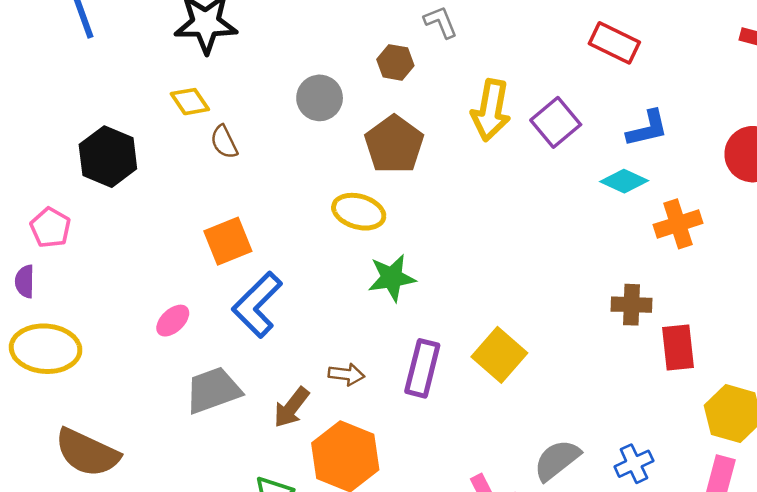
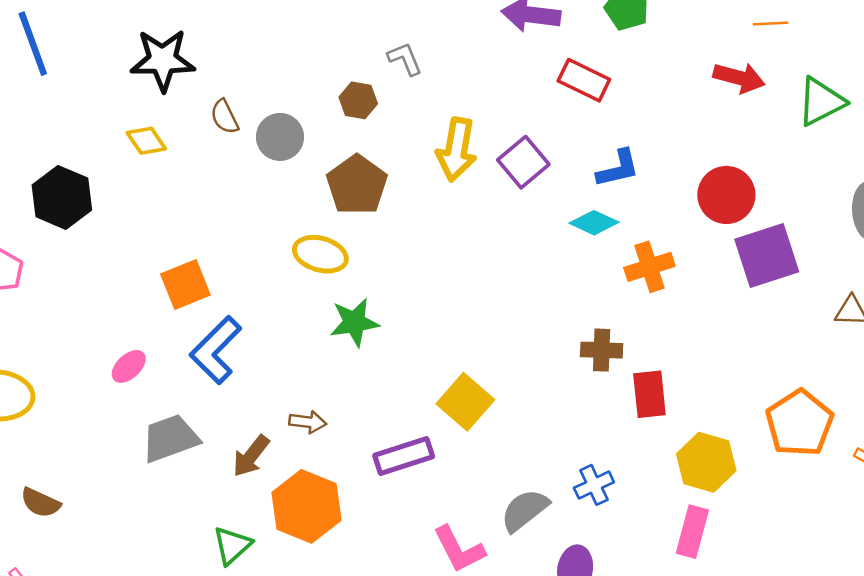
brown semicircle: (224, 142) -> (225, 117), moved
purple rectangle: (422, 368) -> (404, 456), moved, turned 58
brown semicircle: (87, 453) -> (40, 503), size x0.6
blue cross: (634, 464) -> (594, 485), moved

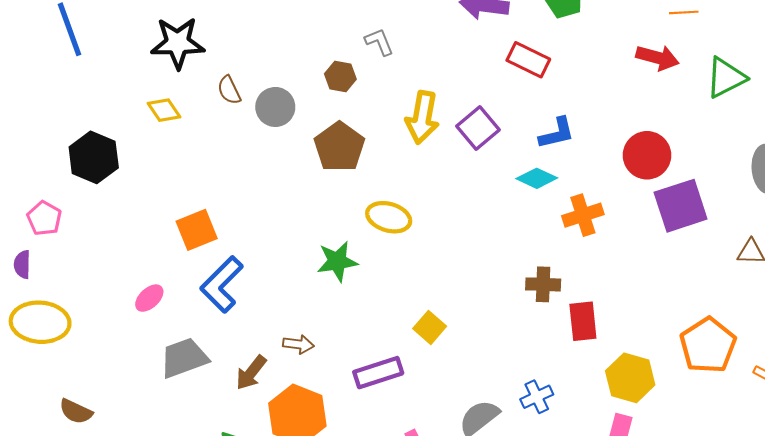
yellow ellipse: (320, 254) -> (389, 217), moved
yellow square: (465, 402) -> (430, 327), size x0.7

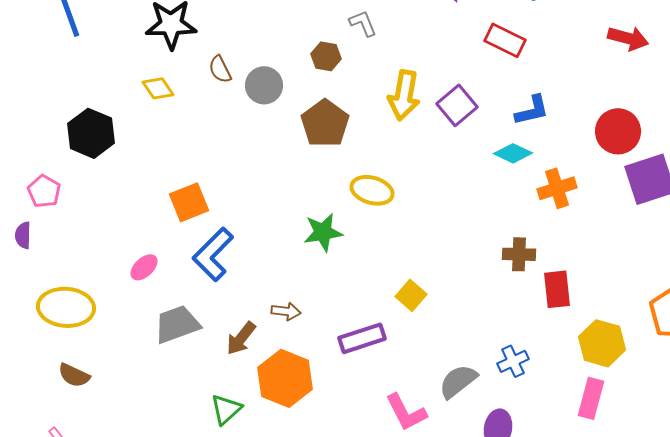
yellow ellipse: (40, 322) -> (66, 307), moved

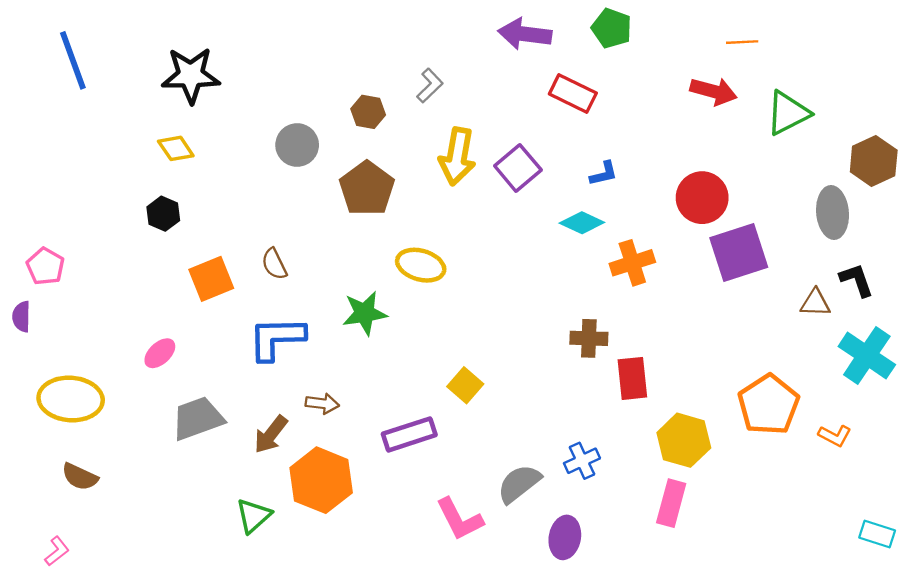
gray L-shape: (363, 23) -> (430, 86), moved, turned 68
brown semicircle: (220, 69) -> (274, 264), moved
blue L-shape: (532, 110) -> (604, 174), size x0.7
black hexagon: (91, 133) -> (163, 214), moved, size x0.6
blue L-shape: (213, 254) -> (277, 338), moved, turned 44

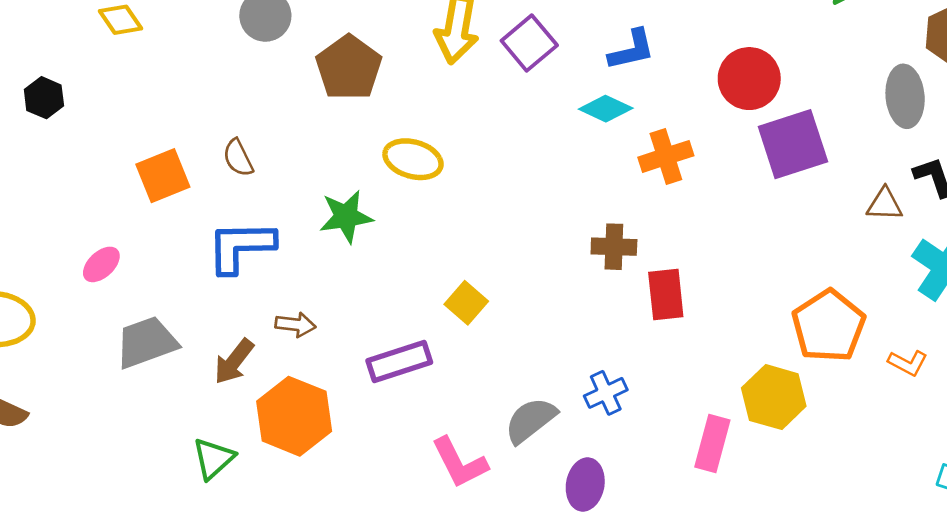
blue L-shape: (604, 174) -> (632, 50), size x1.4
black hexagon: (163, 214) -> (44, 98), moved
yellow hexagon: (684, 440) -> (774, 397), moved

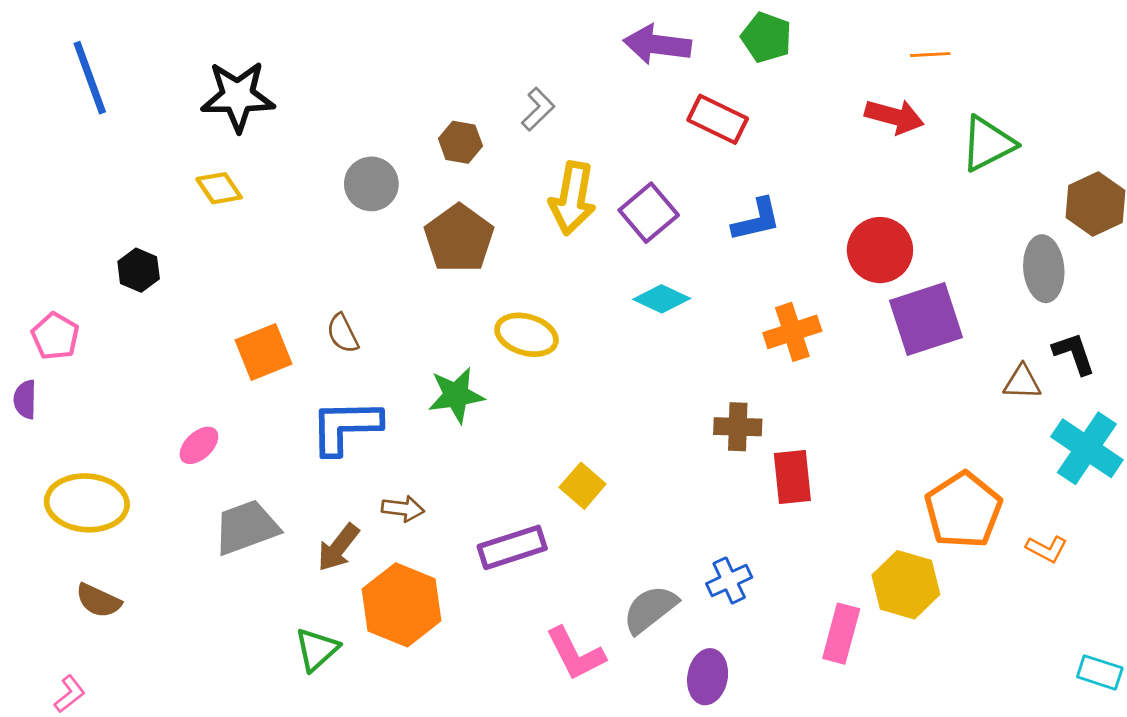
cyan diamond: (606, 109) -> (662, 299), moved

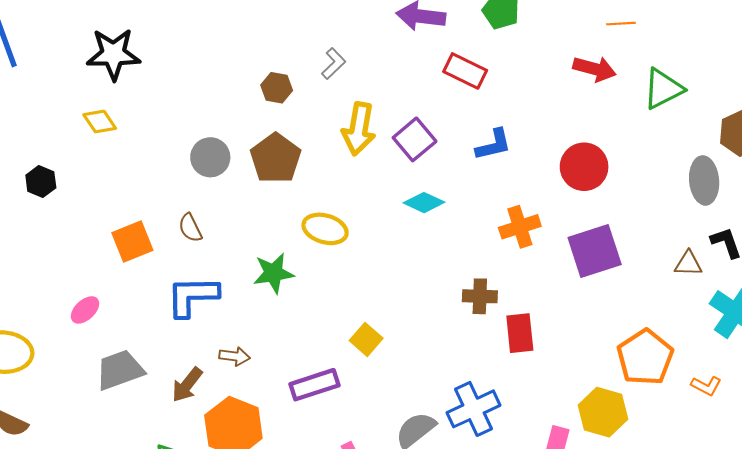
gray circle: (371, 184) -> (210, 157), moved
purple square: (926, 319) -> (595, 251), moved
blue cross: (729, 580) -> (474, 409), size x1.6

